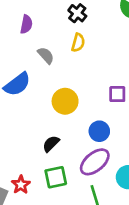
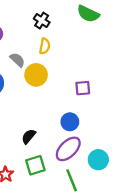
yellow circle: (65, 101) -> (36, 75), moved

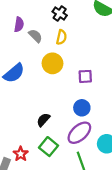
gray semicircle: (17, 60) -> (35, 36), moved
purple square: (83, 88) -> (85, 76), moved
green square: (35, 165) -> (48, 147), turned -36

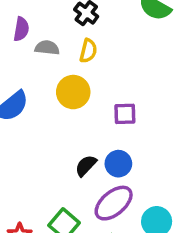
gray semicircle: (35, 36) -> (47, 48), turned -40
black semicircle: (43, 120) -> (86, 166), moved

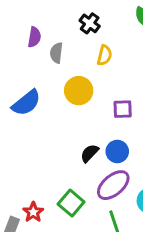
gray semicircle: (47, 48) -> (56, 53), turned -90
yellow semicircle: (88, 51) -> (105, 55), moved

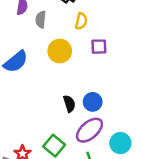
purple square: (123, 109) -> (99, 47), moved
black semicircle: (90, 153) -> (69, 104), turned 119

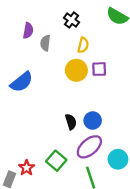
yellow circle: (60, 51) -> (76, 70), moved

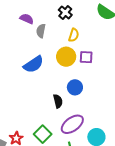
purple semicircle: (28, 31) -> (27, 19), turned -80
blue semicircle: (22, 82) -> (33, 64), moved
blue circle: (93, 121) -> (75, 87), moved

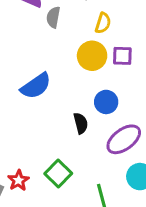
blue semicircle: (33, 64) -> (36, 86), moved
purple ellipse: (72, 124) -> (124, 139), moved

